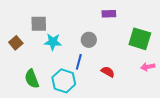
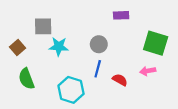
blue line: (79, 62) -> (98, 69), moved
pink arrow: (148, 67) -> (148, 71), moved
green semicircle: (32, 79) -> (26, 79), moved

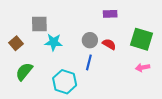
pink arrow: (148, 71) -> (143, 67), moved
green semicircle: (26, 79) -> (24, 72), turned 60
red semicircle: (120, 80) -> (109, 44), moved

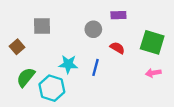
gray circle: (90, 40) -> (93, 29), moved
cyan star: (53, 42) -> (68, 64), moved
cyan hexagon: (65, 82) -> (52, 88), moved

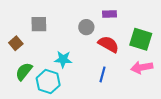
red semicircle: (117, 48) -> (108, 44), size x1.5
blue line: (95, 67) -> (102, 74), moved
pink arrow: (153, 73) -> (142, 67), size x1.5

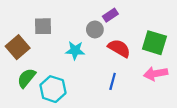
purple rectangle: (110, 14) -> (110, 15), moved, turned -32
brown square: (16, 43) -> (18, 47), size x1.5
cyan star: (63, 59) -> (75, 50), moved

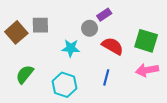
brown square: (18, 47) -> (16, 32), moved
cyan hexagon: (53, 89) -> (64, 85), moved

